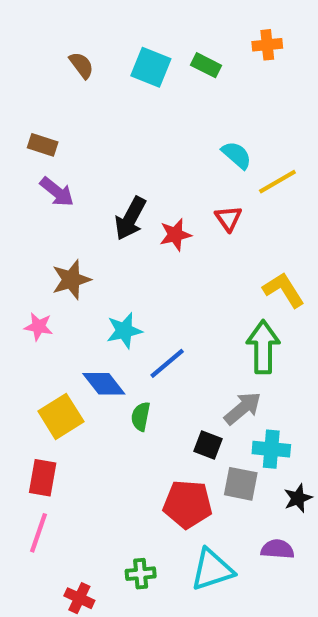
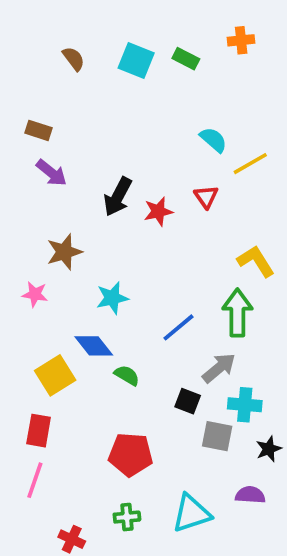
blue line: (167, 363) -> (178, 327), moved
green semicircle: (141, 416) -> (127, 375), turned 110
red pentagon: (188, 504) -> (131, 454), moved

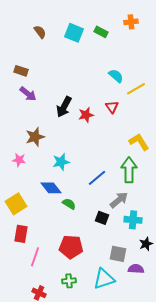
yellow square: (55, 375) -> (16, 204), moved
gray square: (217, 436) -> (118, 254), moved
pink line: (35, 480) -> (35, 257), moved

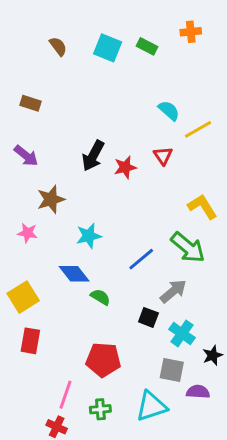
purple arrow: (28, 94) -> (26, 156), moved
green arrow: (129, 170) -> (188, 247), turned 130
cyan cross: (133, 220) -> (182, 333), moved, turned 30
pink line: (35, 257) -> (65, 395), moved

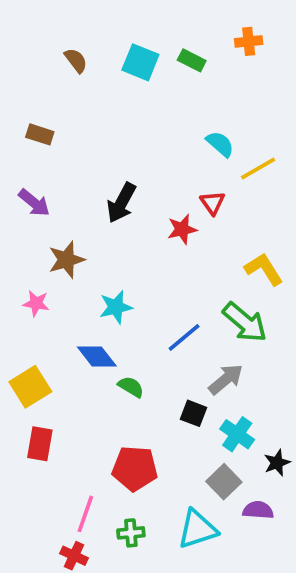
red star: (125, 167) -> (182, 229), moved
gray square: (172, 370) -> (224, 482), turned 35

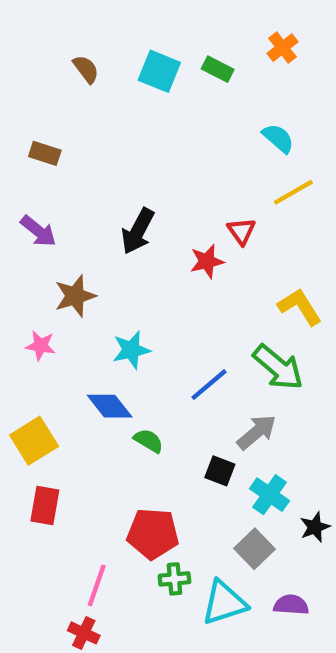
orange cross: (249, 41) -> (282, 48), turned -32
cyan semicircle: (220, 144) -> (278, 138), moved
purple semicircle: (258, 510) -> (291, 605), moved
green cross: (131, 533) -> (174, 579), moved

